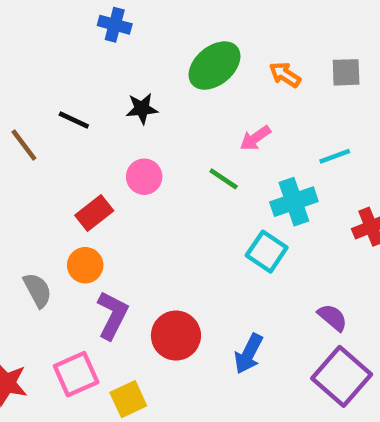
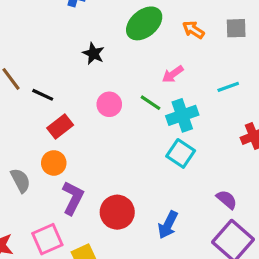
black star: (142, 109) -> (93, 54), turned 30
black line: (74, 120) -> (43, 95), moved
pink circle: (144, 177) -> (109, 104), moved
cyan cross: (294, 202) -> (182, 115), moved

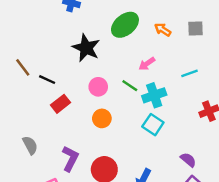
black star: (93, 54) -> (86, 48), size x1.6
orange circle: (54, 163) -> (102, 118), moved

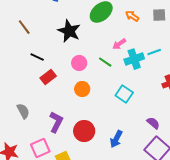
brown line: (23, 67) -> (24, 27), moved
cyan cross: (154, 95) -> (134, 59), moved

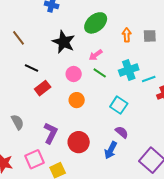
gray square: (159, 15) -> (150, 36), moved
orange arrow: (132, 16) -> (127, 35), moved, turned 56
pink arrow: (119, 44) -> (96, 55), moved
cyan line: (154, 52) -> (149, 79), moved
purple semicircle: (153, 123) -> (122, 132), moved

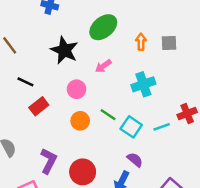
green line: (100, 73) -> (108, 115), moved
cyan line: (149, 79) -> (162, 127), moved

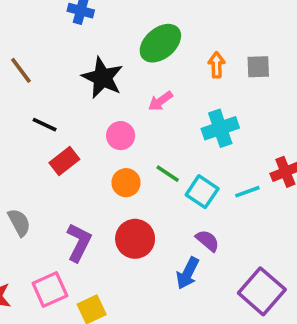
red circle: (83, 172) -> (135, 239), moved

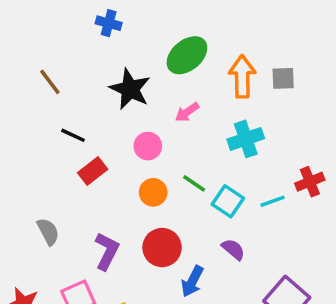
orange arrow: (217, 65) -> (242, 77), size x1.6
blue arrow: (188, 273) -> (192, 281), moved

